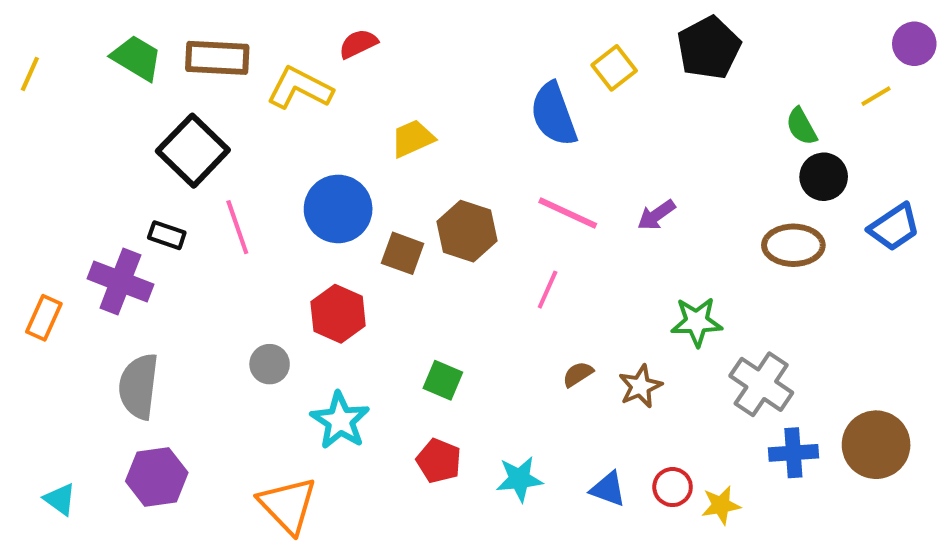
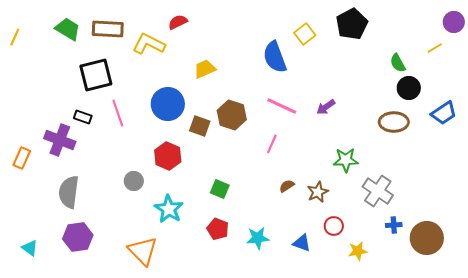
black square: (193, 151) -> (96, 75), turned 32
brown circle: (876, 445) -> (427, 238), moved
blue cross: (793, 453) -> (394, 225), size x0.7
red circle: (673, 487) -> (334, 226), moved

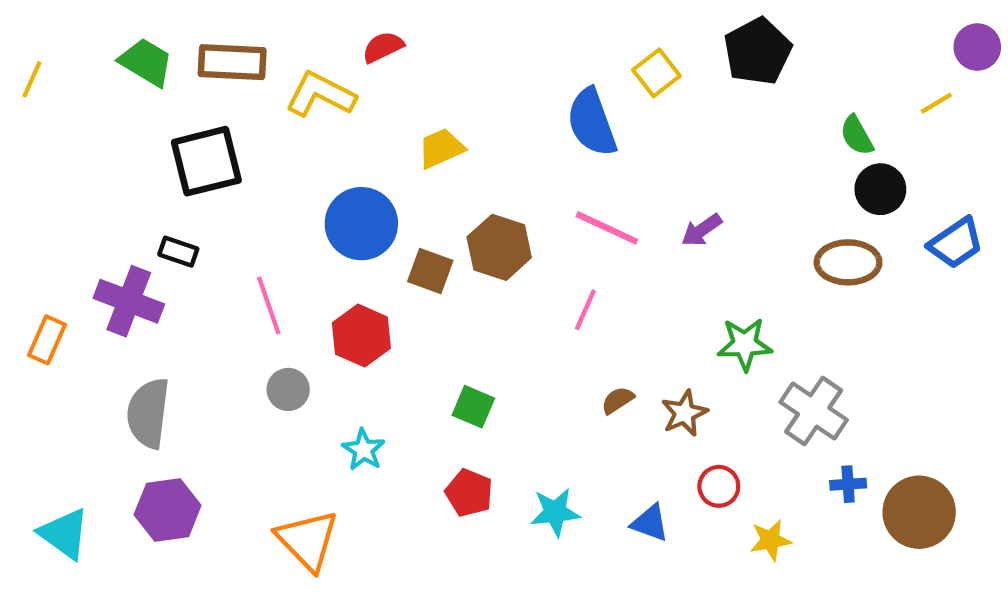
pink line: (118, 113) -> (269, 305), moved
cyan star: (169, 209) -> (364, 450), size x0.7
cyan triangle: (30, 248) -> (64, 534), size x1.5

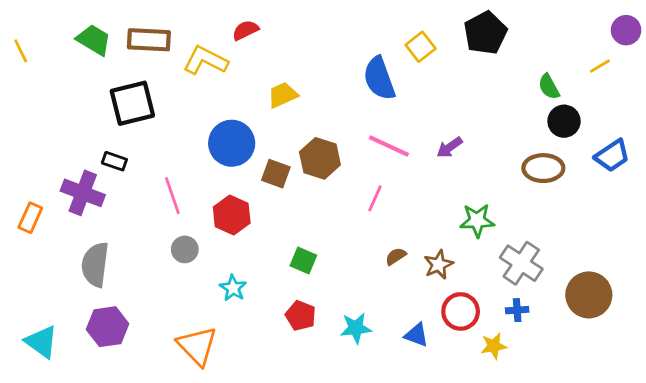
yellow line: (32, 79) -> (21, 51), turned -50
blue cross: (848, 484) -> (517, 310), moved
red circle: (719, 486) -> (461, 311), size x1.4
brown circle: (919, 512) -> (589, 295), moved

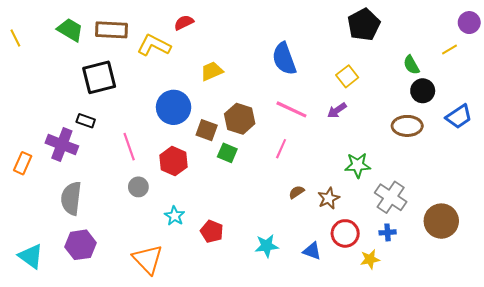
yellow square: (421, 47) -> (347, 76), moved
green square: (303, 260) -> (227, 153), moved
red pentagon: (301, 316) -> (212, 231), moved

